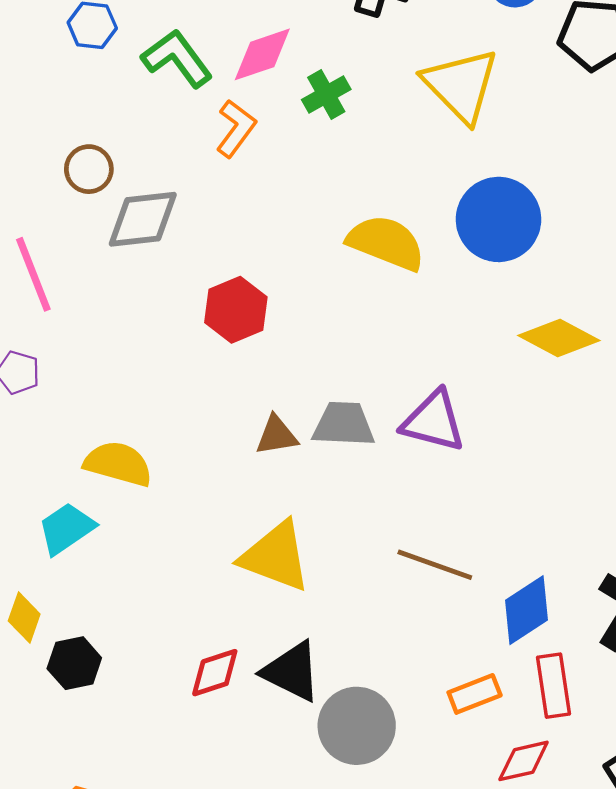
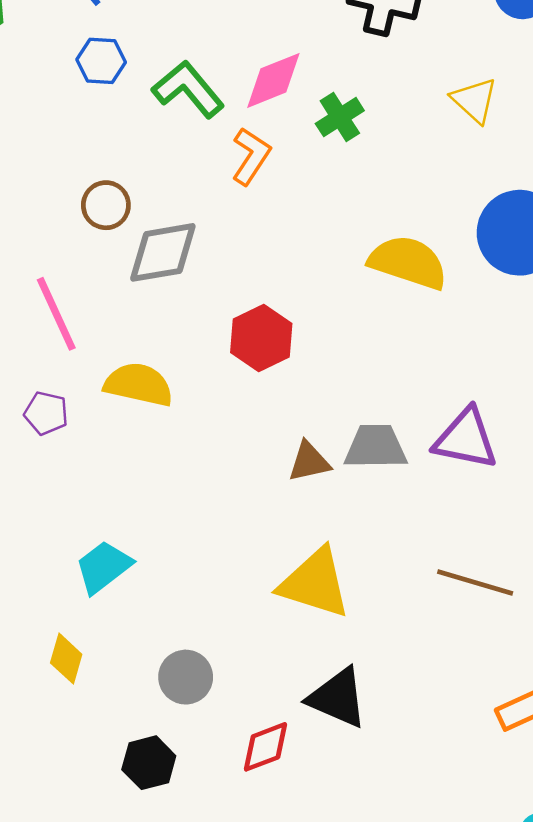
yellow triangle: (461, 85) -> (474, 100), size x0.6
yellow semicircle: (118, 464) -> (139, 384), moved
black hexagon: (74, 663) -> (149, 763), moved
red diamond: (215, 673) -> (266, 747), moved
gray circle: (357, 726) -> (186, 677), moved, size x0.7

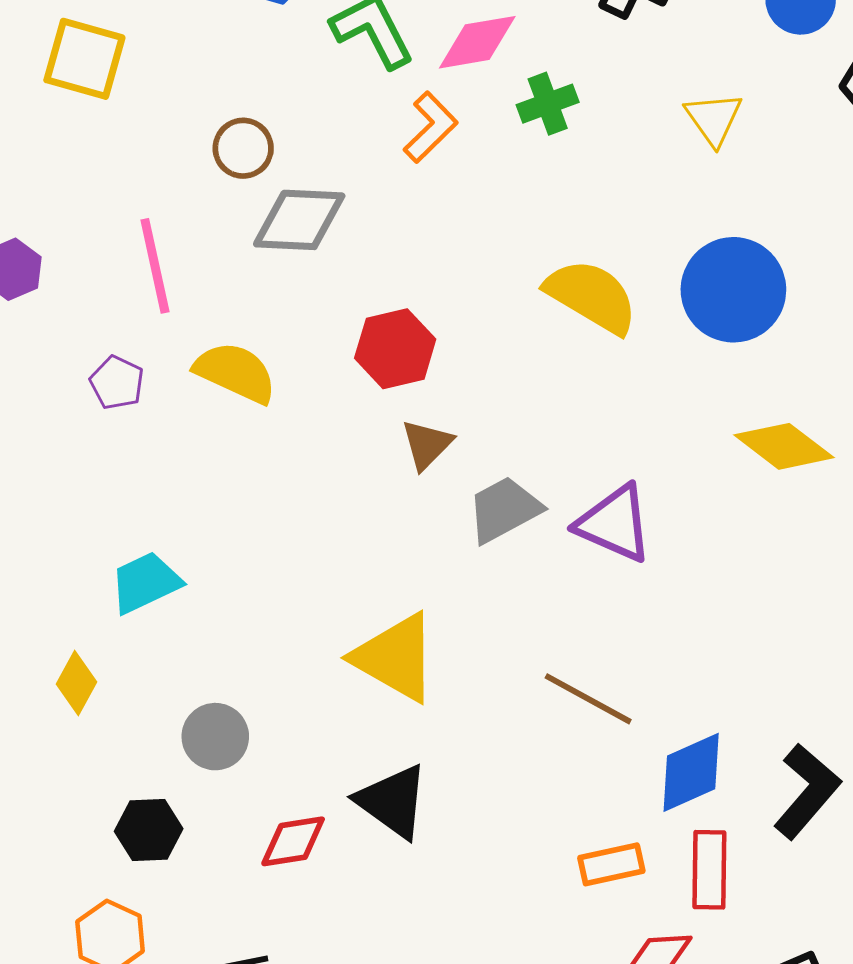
gray trapezoid: (376, 447) -> (504, 510), turned -40
brown triangle: (309, 462) -> (427, 444), moved, turned -45

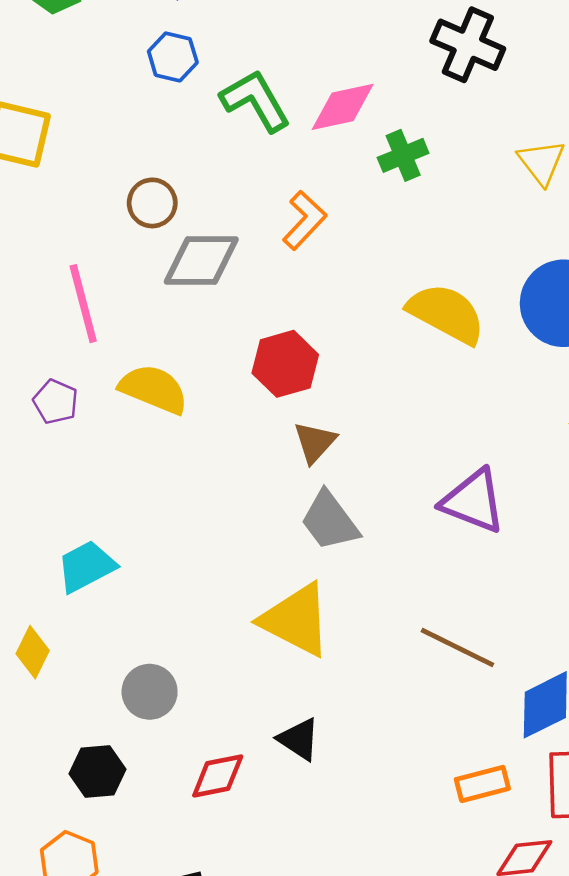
orange L-shape: (431, 127) -> (304, 220), moved
gray trapezoid: (504, 510) -> (330, 521), moved, turned -96
black triangle: (393, 801) -> (299, 739), size x0.7

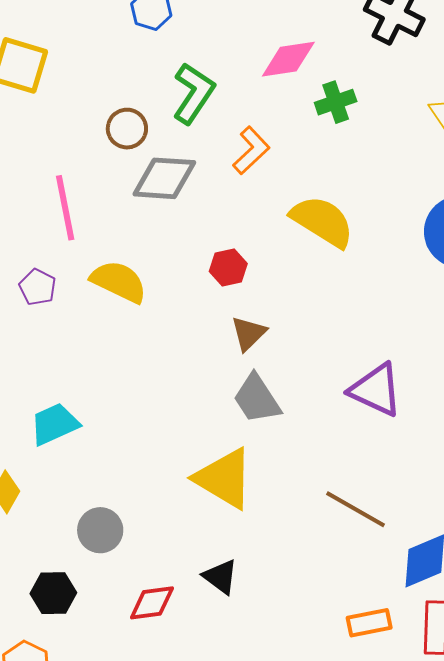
green L-shape: (255, 101) -> (194, 93), moved, turned 60
yellow semicircle: (446, 314) -> (322, 221), moved
red hexagon: (285, 364) -> (228, 268), size x0.7

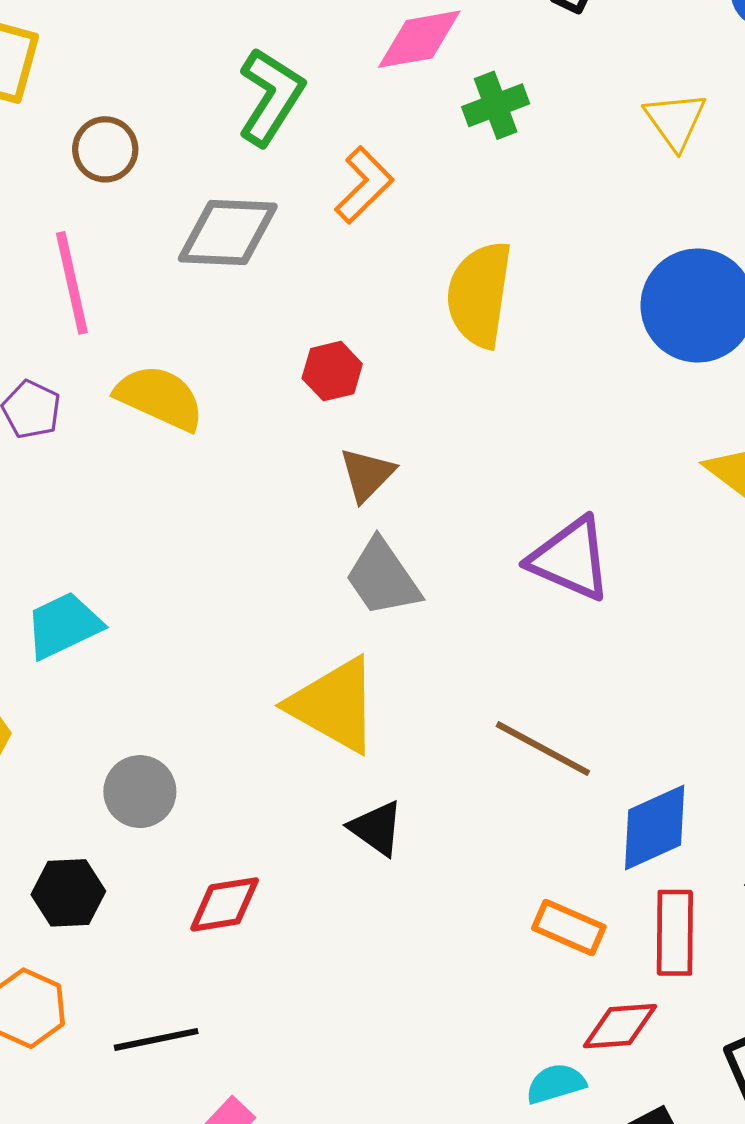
brown circle: (127, 129) -> (105, 149), moved
yellow semicircle: (322, 221) -> (479, 294), turned -112
black triangle: (221, 577) -> (376, 828), moved
orange rectangle: (369, 623) -> (569, 927), turned 36

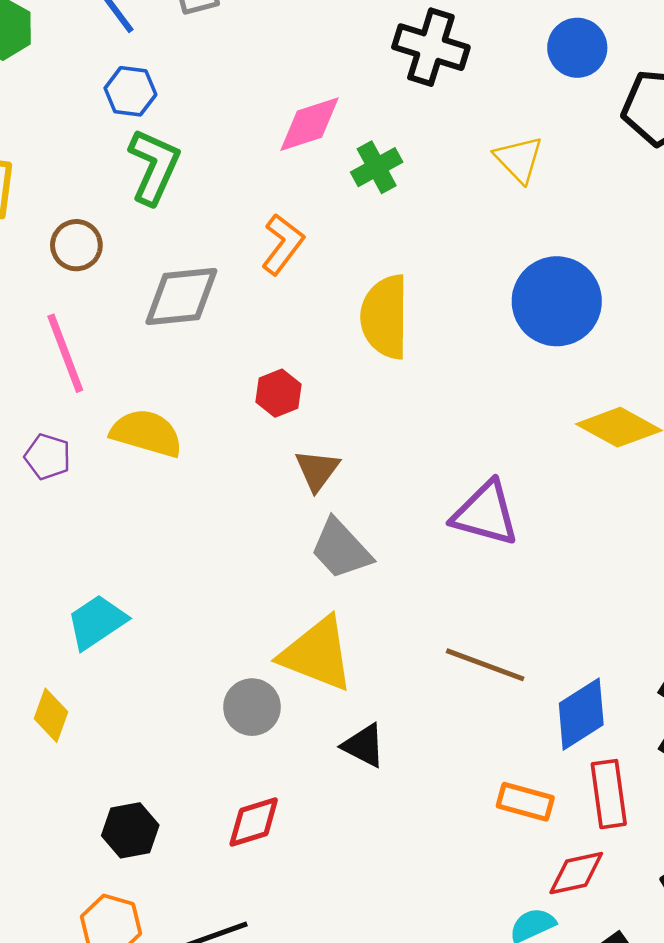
green L-shape: (271, 97) -> (154, 166), moved
gray circle: (140, 792) -> (252, 707), moved

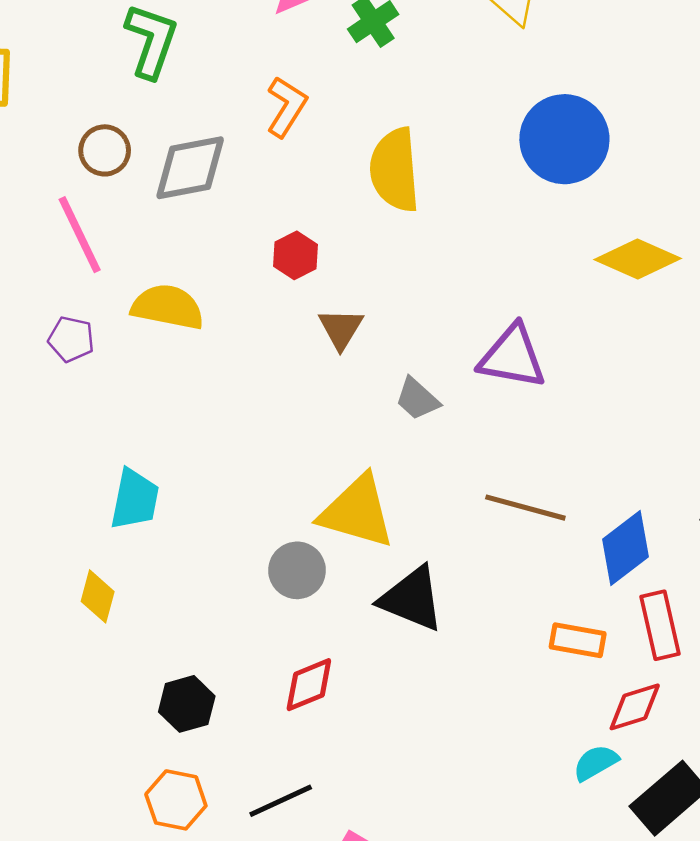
brown circle: (76, 245) -> (105, 150), moved
gray trapezoid: (341, 549) -> (417, 399), moved, size x0.7
cyan trapezoid: (97, 622) -> (135, 499), turned 140
black triangle: (364, 746) -> (412, 599), size x1.5

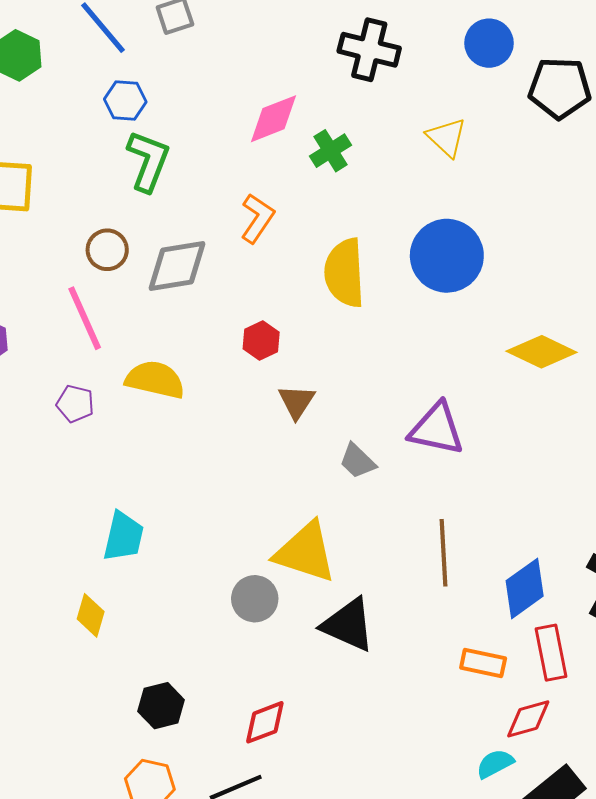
blue circle: (564, 139) -> (447, 256), moved
brown line: (525, 508) -> (444, 553), turned 70
red diamond: (309, 685) -> (265, 722), moved

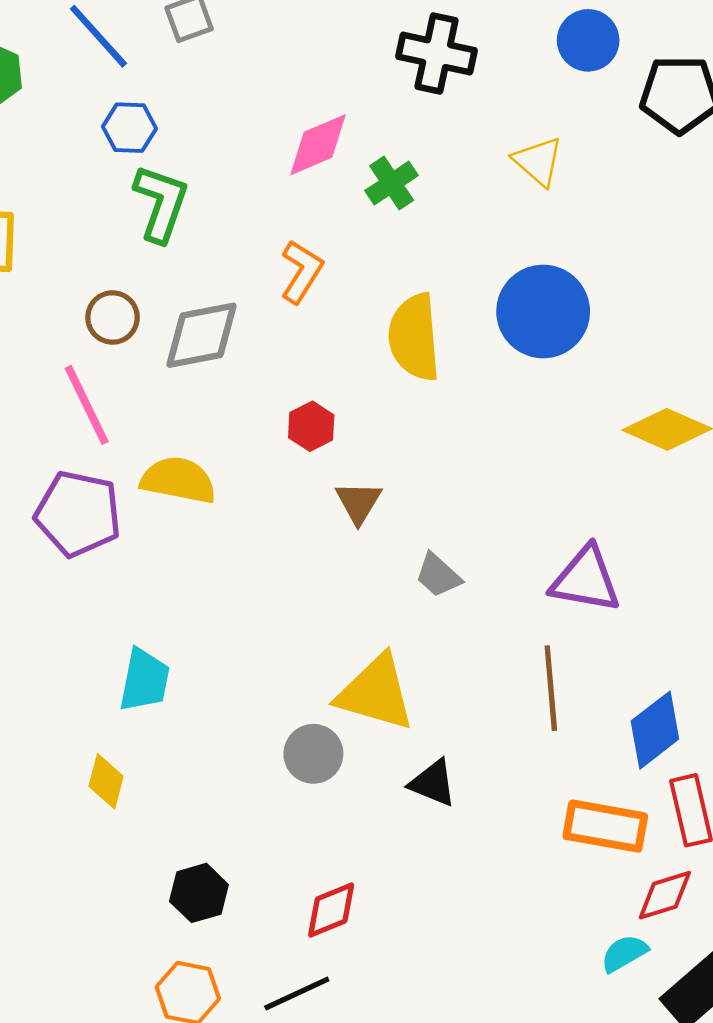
purple pentagon: (75, 404) -> (78, 514), size x1.8
purple triangle: (436, 429) -> (586, 580), moved
black triangle: (348, 625) -> (433, 783), size x0.7
orange rectangle: (483, 663) -> (605, 826), size x1.4

